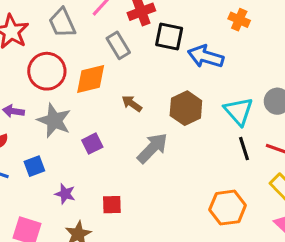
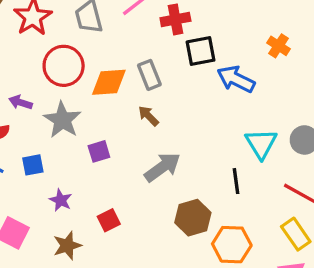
black square: (169, 36) -> (201, 51), turned -32
gray rectangle: (118, 45) -> (149, 75), moved
brown hexagon: (186, 108) -> (193, 218), moved
black line: (244, 149) -> (236, 181), moved
red square: (112, 205) -> (109, 220), turned -35

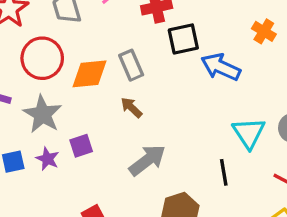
purple star: (61, 200) -> (47, 159), moved

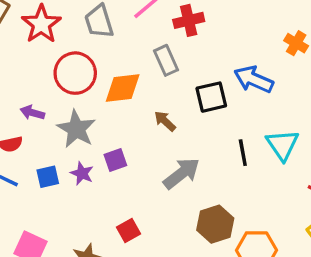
black square: (183, 39) -> (211, 97), moved
gray rectangle: (131, 65) -> (166, 60), moved
black line: (224, 172) -> (243, 153), moved

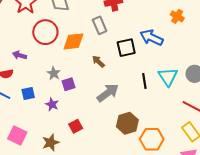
gray star: (76, 129) -> (54, 73), moved, size x0.6
purple star: (82, 173) -> (52, 104), moved

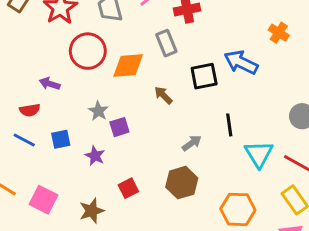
cyan triangle: (168, 77) -> (259, 154), moved
gray arrow: (108, 93) -> (192, 143), moved, size x0.6
brown hexagon: (127, 123) -> (182, 183), moved

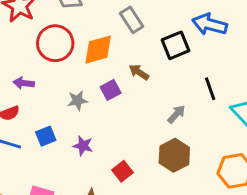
gray star: (98, 111) -> (77, 101), turned -30
purple square: (119, 127) -> (111, 90), moved

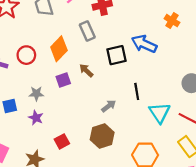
red circle: (55, 43) -> (26, 55), moved, size x0.7
orange diamond: (98, 50) -> (59, 49), turned -40
gray star: (77, 101) -> (36, 94), moved

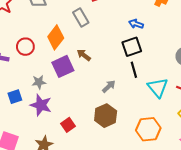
blue arrow: (144, 44) -> (136, 24), size x0.6
black square: (116, 55) -> (132, 47), moved
purple square: (63, 80) -> (63, 66), size x1.5
purple star: (36, 118) -> (41, 105), size x1.5

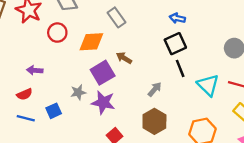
orange diamond: (56, 37) -> (91, 42), turned 55
red circle: (25, 47) -> (57, 33), moved
purple star: (41, 105) -> (103, 102), moved

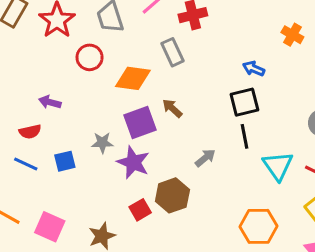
brown hexagon: (154, 121) -> (172, 195), moved

